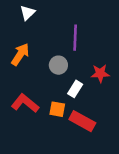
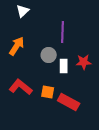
white rectangle: (75, 89) -> (64, 66), moved, turned -32

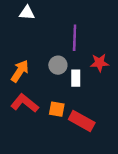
white triangle: (23, 11) -> (27, 13), turned 48
orange arrow: (17, 46) -> (20, 71), moved
red star: (84, 62) -> (100, 63), moved

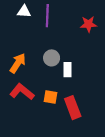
purple line: (75, 38) -> (47, 16), moved
red star: (100, 63) -> (89, 24), moved
red rectangle: (82, 121) -> (73, 108), turned 40

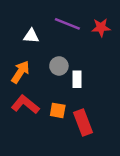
white triangle: (24, 11) -> (31, 36), moved
purple line: (47, 16) -> (67, 24), moved, turned -70

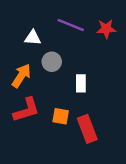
gray circle: (59, 66) -> (52, 62), moved
red L-shape: (25, 104) -> (26, 110), turned 124

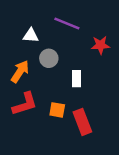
red star: (106, 29) -> (100, 45), moved

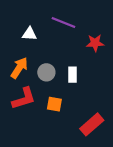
gray circle: (49, 58) -> (46, 72), moved
red rectangle: (82, 122) -> (92, 124), moved, turned 70

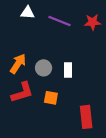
white triangle: (29, 34) -> (28, 13), moved
red star: (95, 43) -> (93, 22), moved
red rectangle: (92, 124) -> (86, 117), turned -55

